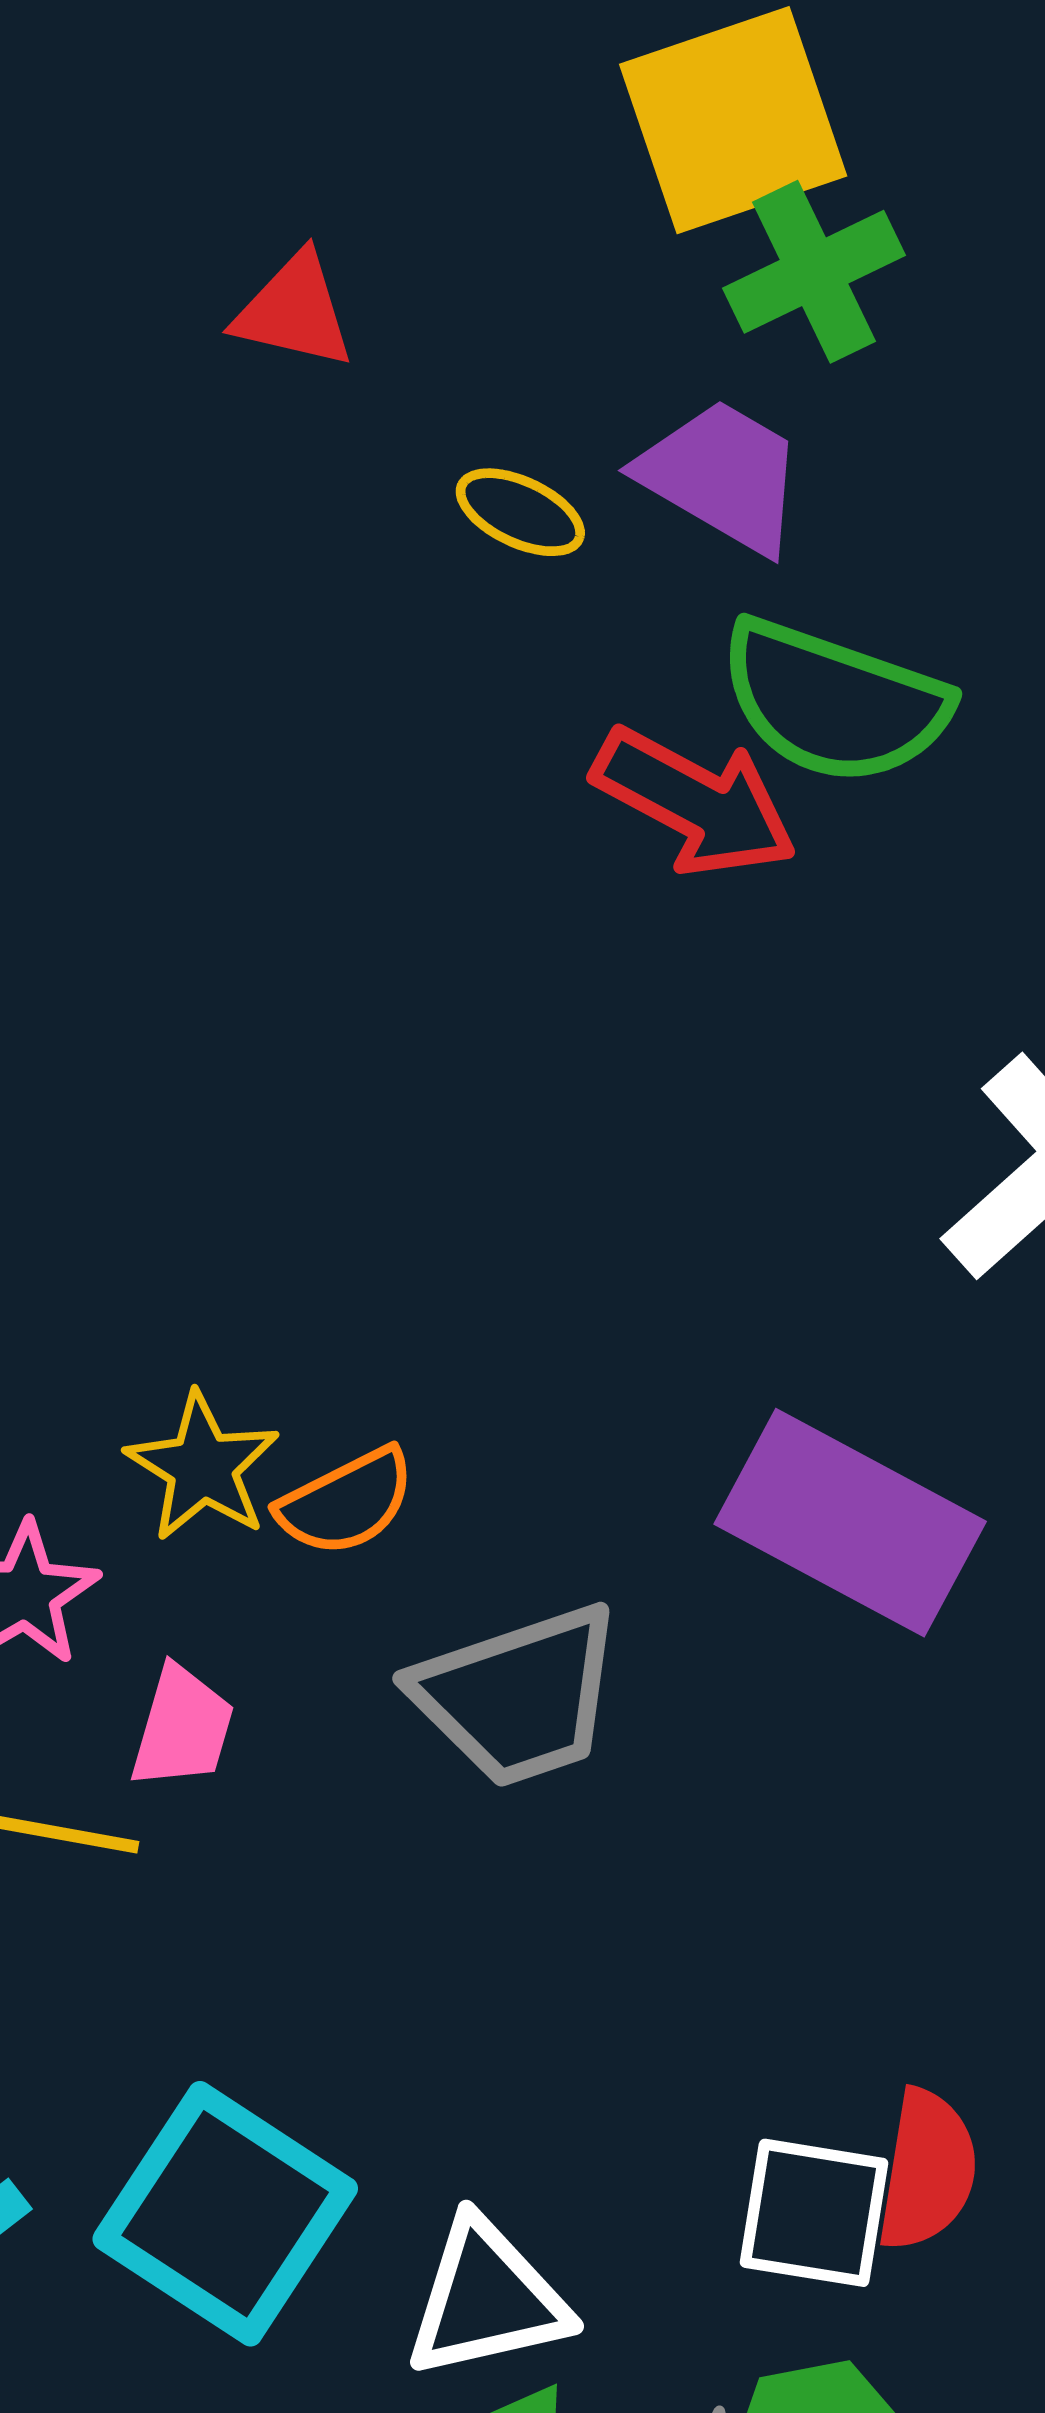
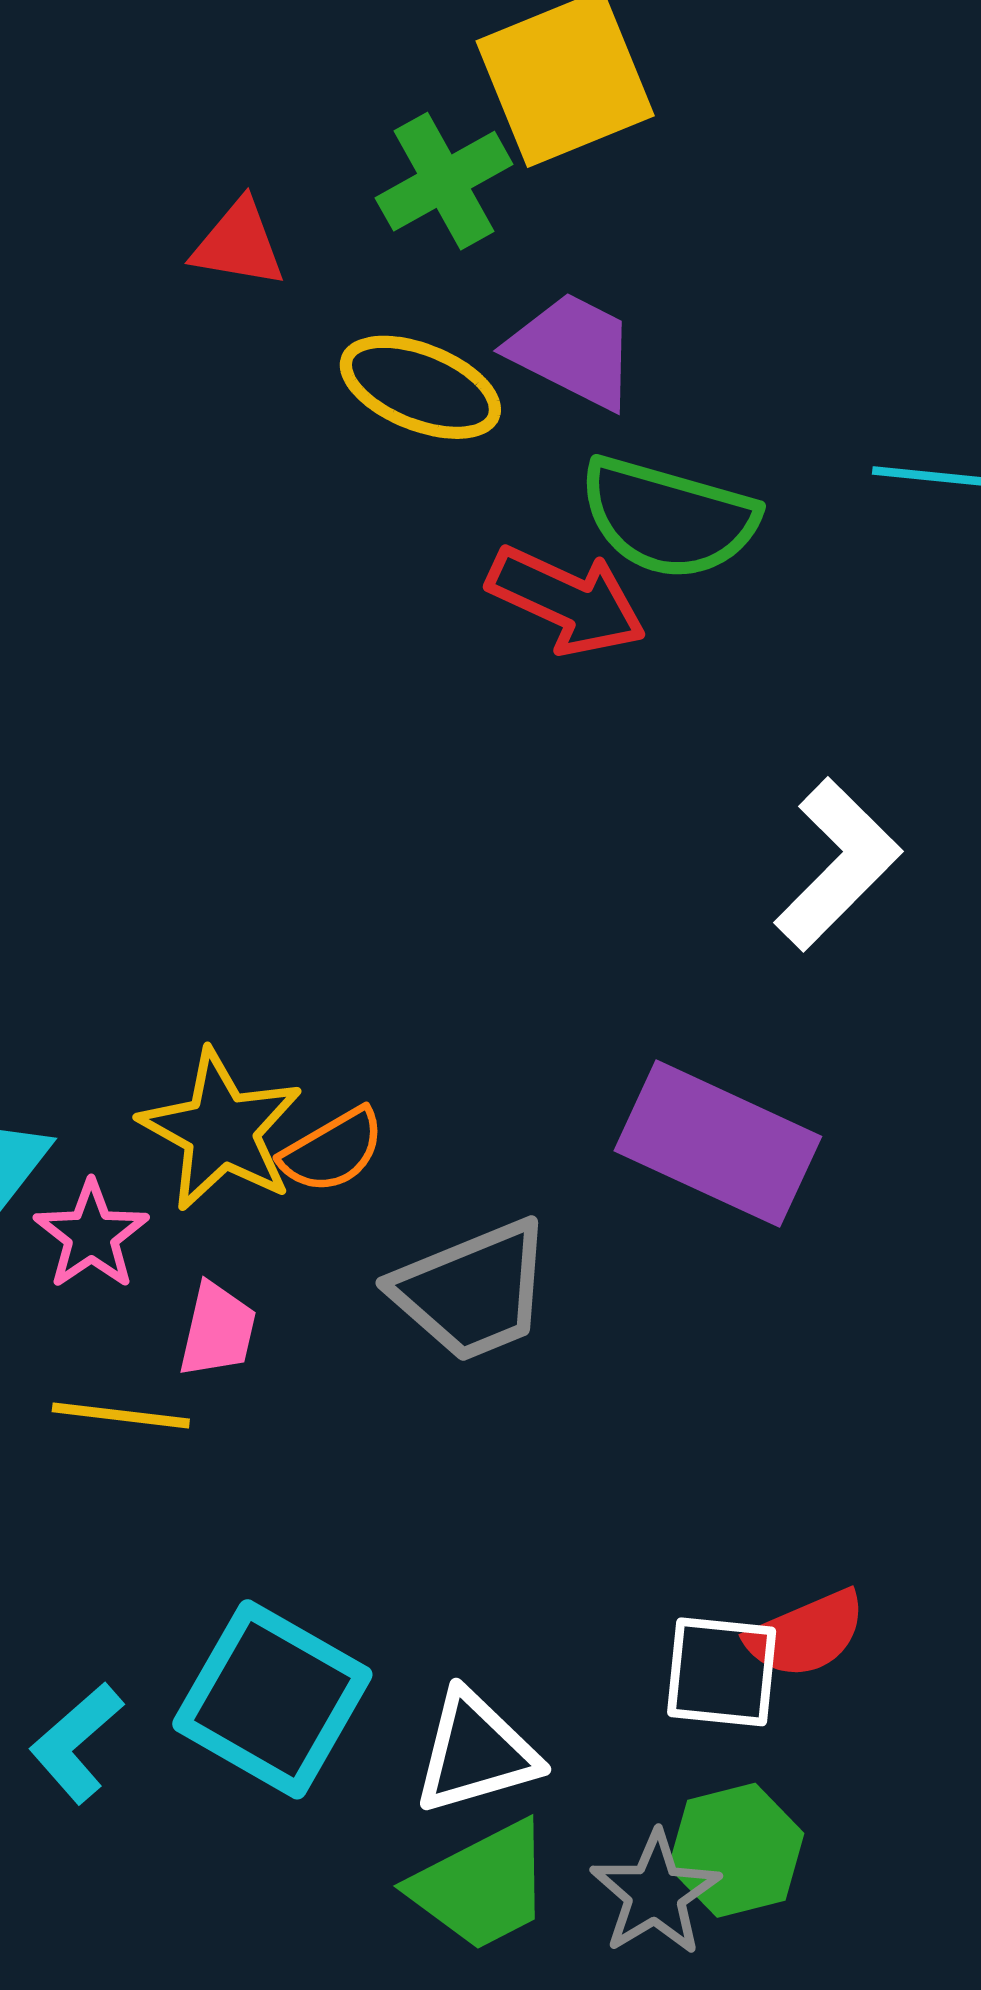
green cross: (814, 272) -> (444, 181), moved
yellow ellipse: (520, 512) -> (420, 387), size x1.6
yellow star: (203, 1467) -> (221, 1130), size x1.4
red semicircle: (927, 2170) -> (806, 1634), turned 61

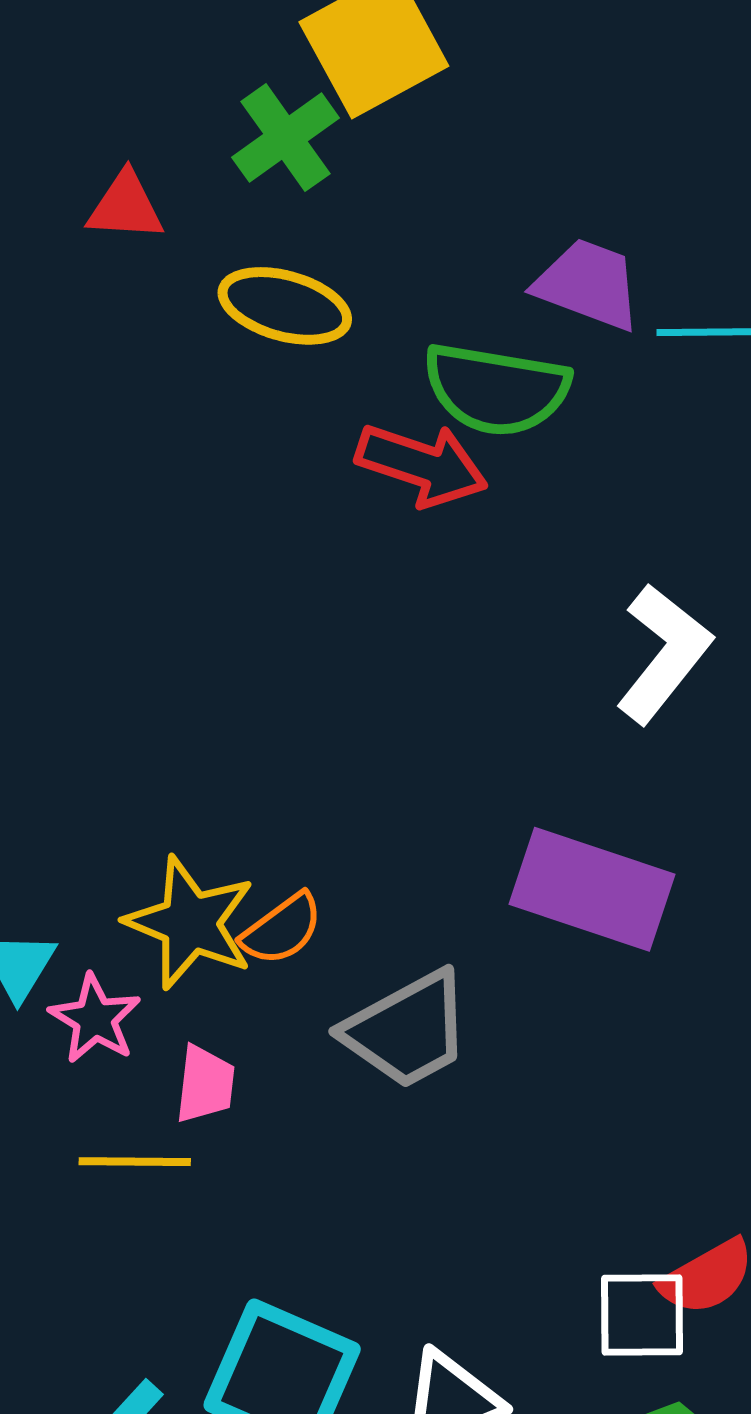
purple trapezoid: (573, 350) -> (588, 284), moved

